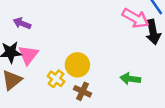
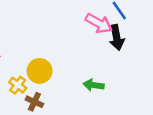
brown cross: (82, 91) -> (34, 102), moved

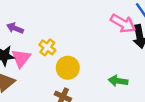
yellow cross: (18, 85) -> (47, 47), moved

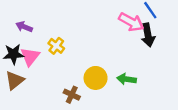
yellow circle: (68, 68) -> (96, 78), moved

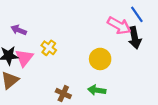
yellow circle: (96, 78) -> (100, 59), moved
green arrow: (127, 79) -> (97, 90), moved

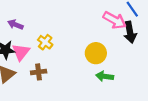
green arrow: (97, 90) -> (105, 76), moved
brown cross: (63, 94) -> (39, 72), moved, turned -32

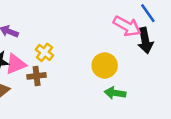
pink triangle: (21, 52) -> (16, 64), turned 30
brown cross: (39, 72) -> (37, 76), moved

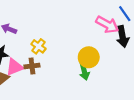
pink triangle: (16, 64) -> (14, 67), moved
green arrow: (115, 93) -> (84, 71), moved, turned -112

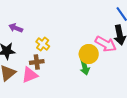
pink arrow: (107, 25) -> (106, 44), moved
pink triangle: (14, 67) -> (30, 75), moved

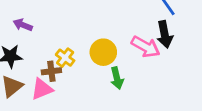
yellow cross: (43, 44) -> (65, 58), moved
yellow circle: (89, 54) -> (103, 52), moved

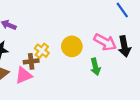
black arrow: (165, 34) -> (124, 46), moved
green arrow: (117, 78) -> (95, 67), moved

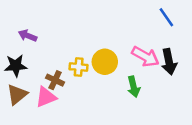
yellow cross: (42, 51) -> (79, 67), moved, turned -32
brown cross: (31, 61) -> (55, 80), turned 32

